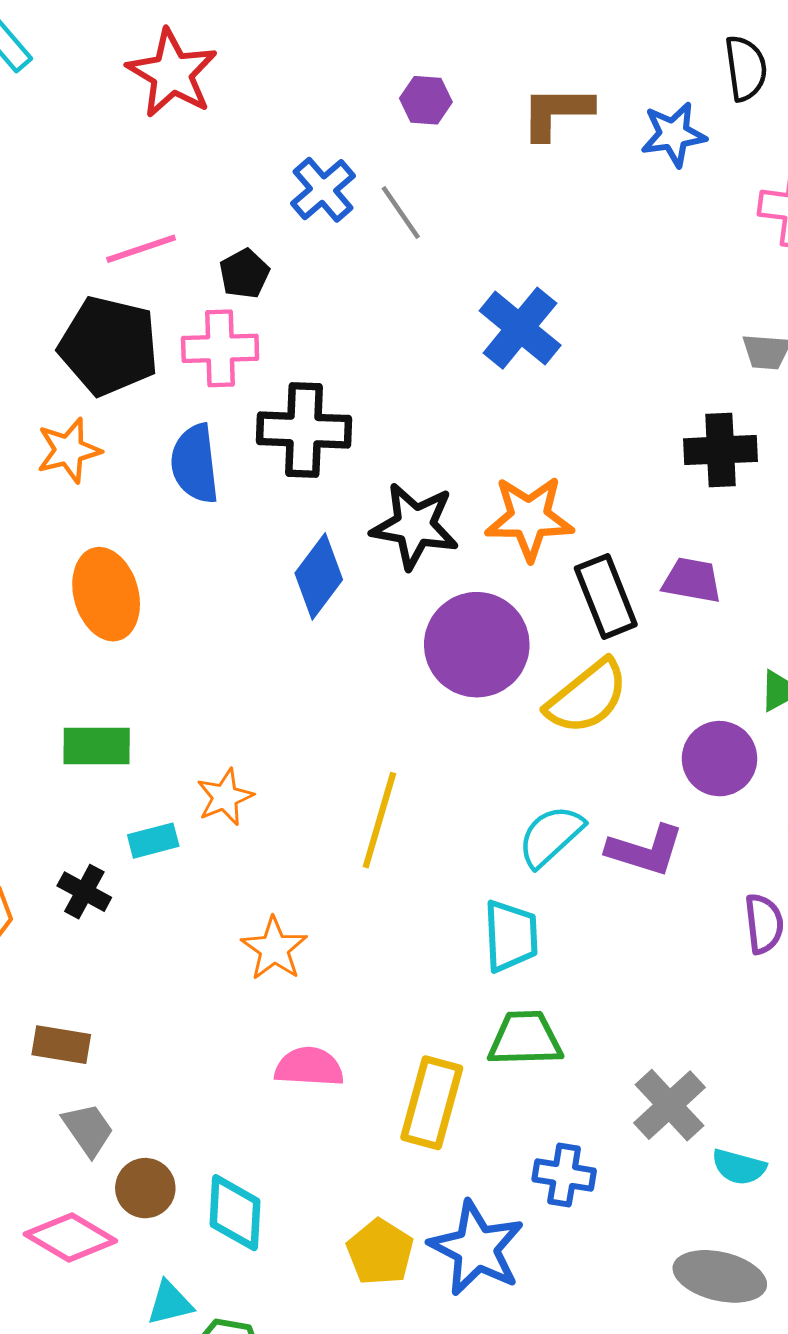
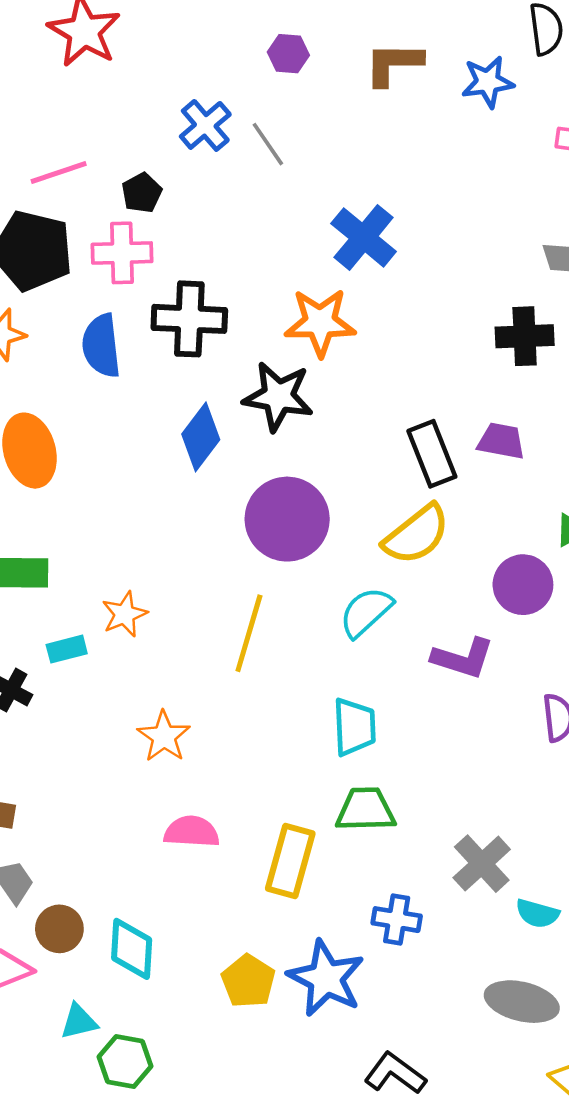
orange star: (529, 518) -> (320, 322), moved
purple circle: (477, 645) -> (287, 519), moved
cyan semicircle: (551, 836) -> (366, 612), moved

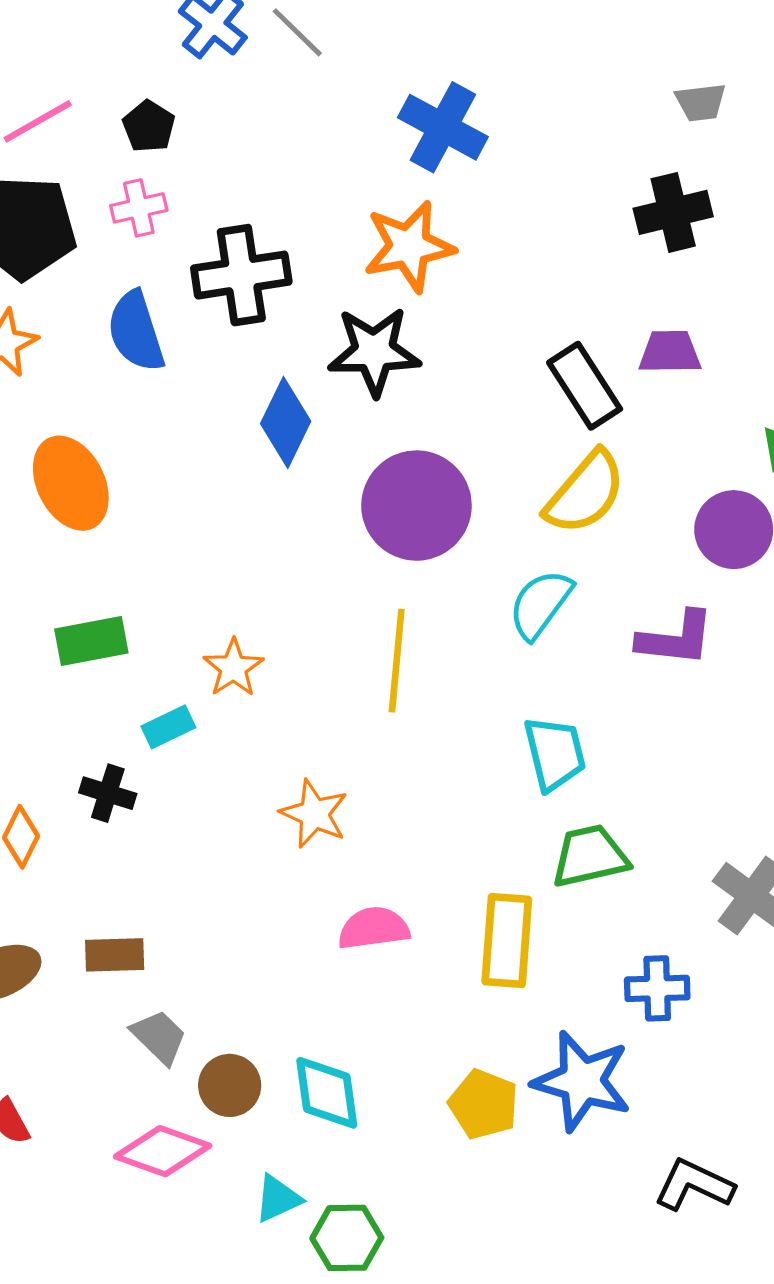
pink cross: (122, 253) -> (139, 208), size x0.7

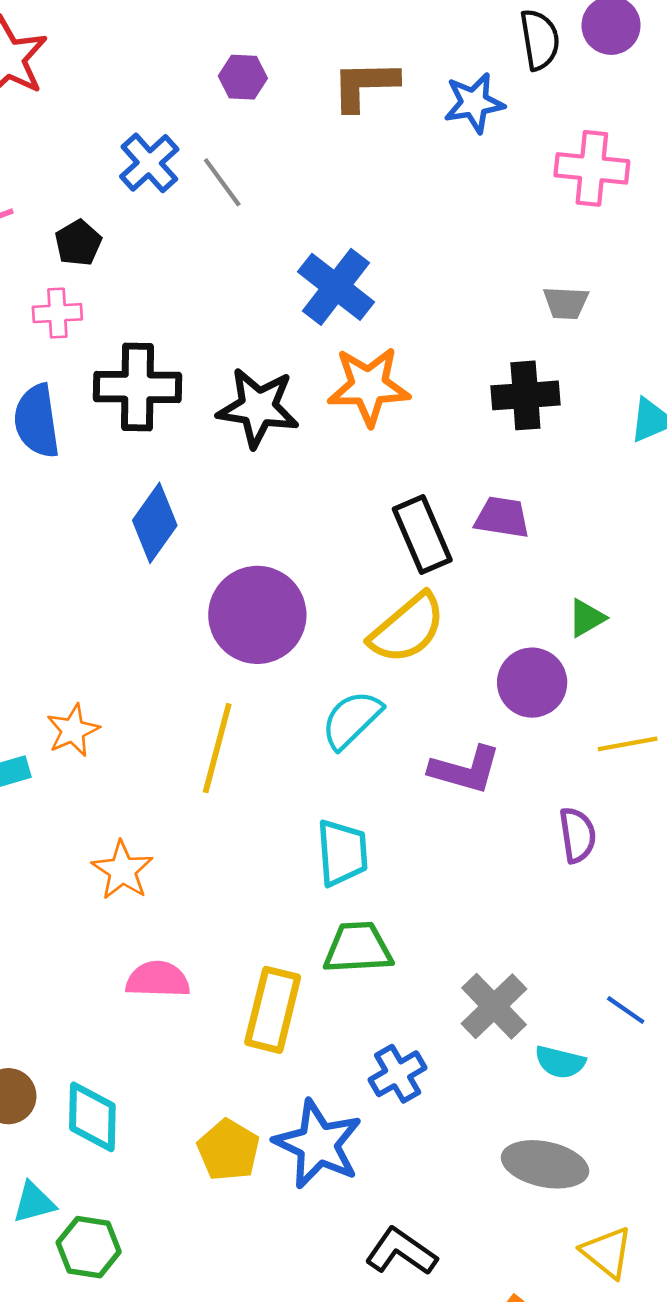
orange star: (409, 246) -> (369, 386), moved
black star: (374, 351) -> (258, 408), moved
blue cross: (657, 988) -> (398, 1074), turned -38

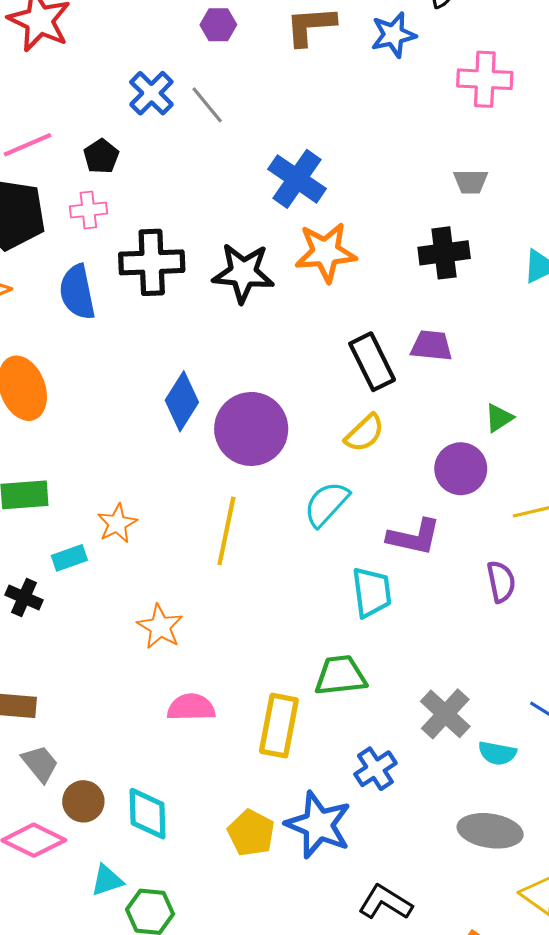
blue diamond: (155, 523) -> (182, 401), moved
yellow semicircle: (407, 628) -> (365, 433), size x0.7
cyan trapezoid: (342, 853) -> (372, 592), moved

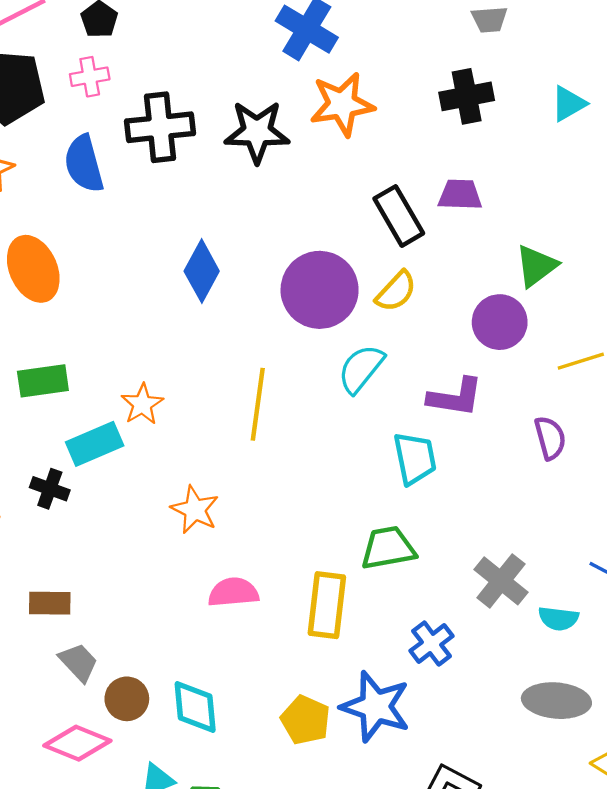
green triangle: (499, 418) -> (536, 266), size x1.4
purple circle: (251, 429) -> (320, 290), moved
cyan rectangle: (69, 558) -> (95, 444), size x1.5

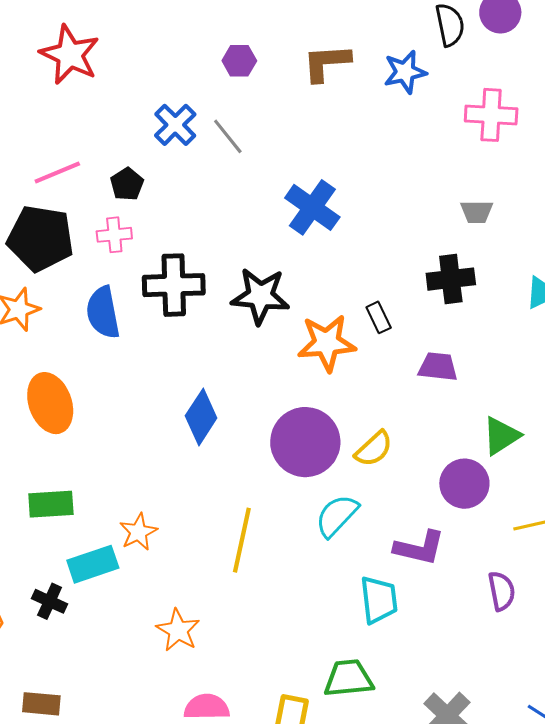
orange star: (342, 104) -> (327, 343), moved
black rectangle: (399, 216) -> (379, 317), moved, size x0.6

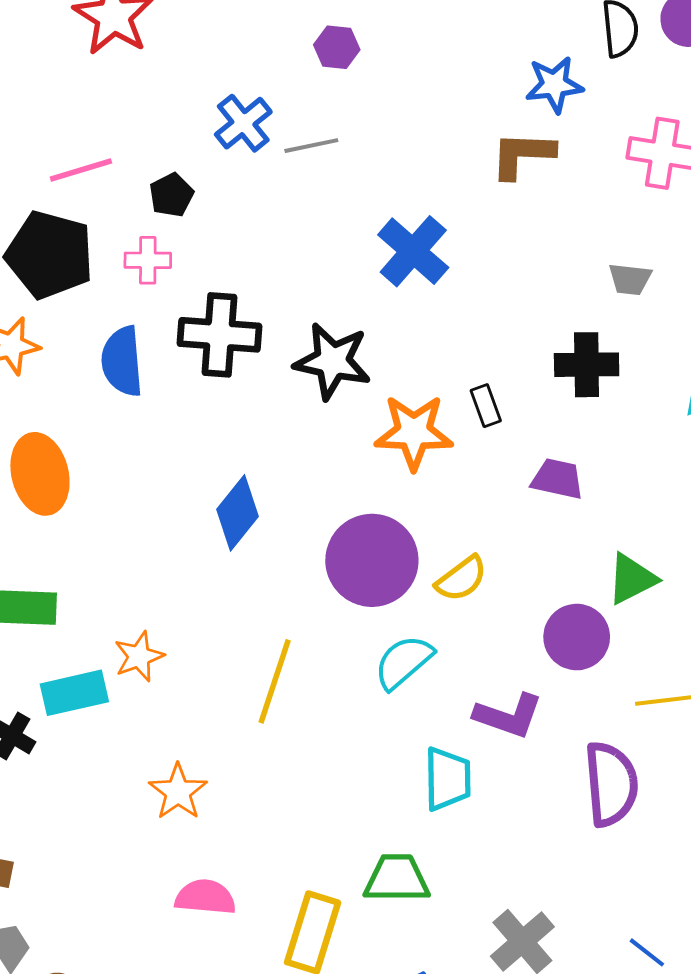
brown L-shape: (326, 63) -> (522, 155), moved
gray line: (228, 136) -> (311, 146), turned -69
purple semicircle: (502, 591) -> (611, 784), size x1.6

